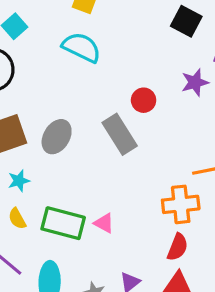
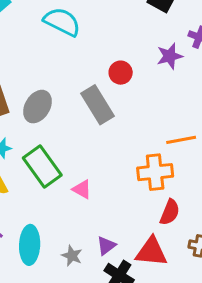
green rectangle: (63, 223) -> (42, 166), moved, turned 39
red semicircle: (178, 247) -> (170, 212), moved

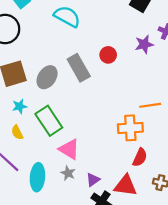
gray rectangle: (97, 105) -> (79, 68), moved
pink triangle: (82, 189) -> (69, 149), moved, size x1.5
gray star: (72, 256) -> (68, 173), moved

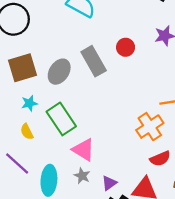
orange cross: (130, 128) -> (150, 127), turned -30
red semicircle: (140, 157) -> (160, 159), turned 42

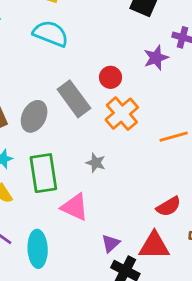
green rectangle: (61, 119) -> (43, 173), turned 32
orange cross: (150, 127) -> (122, 114), moved
gray star: (82, 176) -> (96, 163), moved

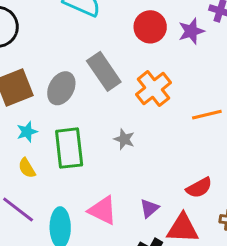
red circle: (110, 77) -> (150, 27), moved, size x1.4
pink triangle: (75, 207) -> (103, 210), moved
purple triangle: (111, 243) -> (149, 208), moved

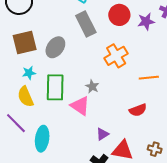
gray rectangle: (104, 71) -> (86, 24), moved
yellow semicircle: (27, 168) -> (26, 97), size x1.5
red semicircle: (199, 188) -> (138, 110), moved
pink triangle: (103, 210) -> (80, 106), moved

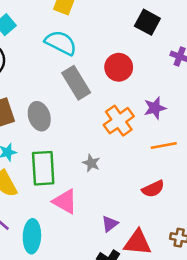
purple star: (146, 21) -> (155, 108), moved
gray ellipse: (55, 47) -> (39, 116), turned -50
pink triangle: (80, 106) -> (65, 202), moved

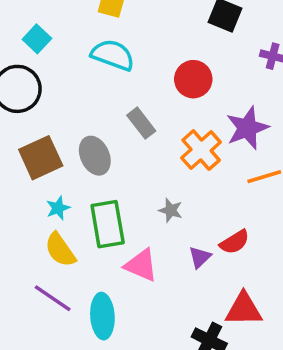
gray rectangle: (76, 83) -> (141, 123), moved, size x0.7
purple star: (155, 108) -> (247, 128), size x1.4
red semicircle: (153, 189) -> (235, 242), moved
purple triangle: (110, 224) -> (200, 257), moved

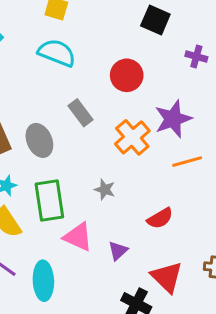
purple triangle: (200, 257) -> (118, 251), moved
red triangle: (244, 309) -> (167, 277), turned 44

